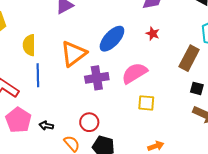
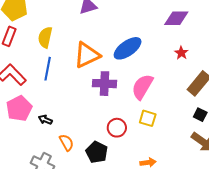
red star: (153, 34) -> (181, 53), moved
pink semicircle: (134, 73) -> (142, 87), turned -40
red circle: (89, 122) -> (117, 128), moved

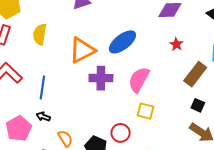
blue line: (48, 69) -> (42, 87), moved
pink pentagon: (19, 108) -> (19, 128), moved
red circle: (117, 128) -> (121, 133), moved

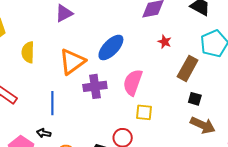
blue line: (42, 87) -> (52, 103), moved

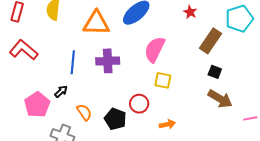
orange triangle: (72, 62) -> (96, 23), turned 32
purple cross: (95, 86) -> (108, 61), moved
black arrow: (44, 133) -> (61, 91), turned 120

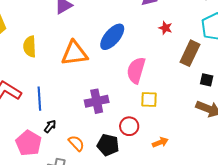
purple cross: (108, 61) -> (97, 101), moved
blue line: (73, 62) -> (39, 99), moved
black square: (215, 72) -> (207, 80), moved

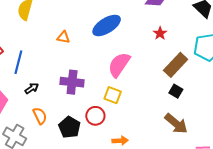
orange triangle: (74, 53) -> (63, 37), moved, size x0.5
black square: (207, 80) -> (176, 91), moved
yellow square: (149, 100) -> (113, 95), moved
black arrow: (50, 126) -> (32, 88), moved

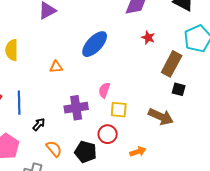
pink semicircle: (119, 65) -> (104, 90), moved, size x0.6
brown arrow: (176, 124) -> (161, 117), moved

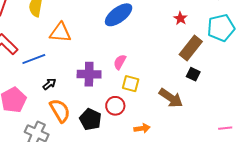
red star: (148, 38) -> (180, 18), moved
orange triangle: (56, 67) -> (60, 32), moved, size x1.6
blue line: (19, 103) -> (34, 59), turned 60
orange semicircle: (54, 149) -> (60, 111), size x1.4

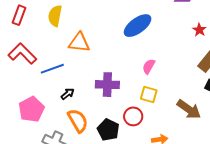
pink semicircle: (120, 62) -> (149, 66), moved

